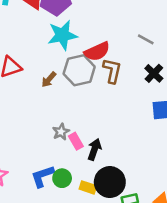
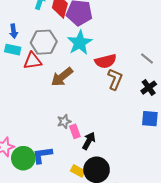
cyan star: (62, 35) -> (80, 43), turned -30
gray hexagon: (79, 70) -> (44, 42), moved
brown arrow: (49, 79) -> (62, 77), size x1.6
green circle: (62, 178) -> (23, 158), moved, size x1.5

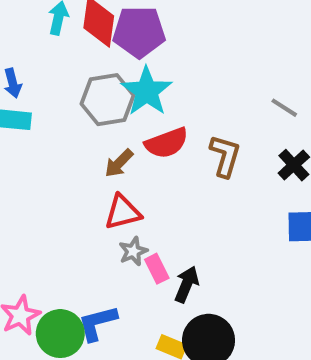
gray hexagon: (44, 42) -> (108, 100), moved
red triangle: (33, 61) -> (123, 212), moved
red semicircle: (106, 61) -> (167, 143), moved
brown arrow: (62, 77) -> (119, 163), size x0.7

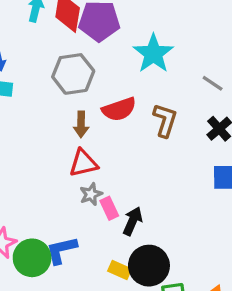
cyan star: (147, 91) -> (153, 54), moved
brown arrow: (119, 163) -> (81, 124), turned -45

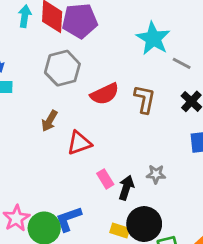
cyan star: (153, 54) -> (153, 38), moved
brown arrow: (81, 124) -> (49, 121), moved, turned 35
gray star: (91, 194) -> (156, 174), moved, turned 30

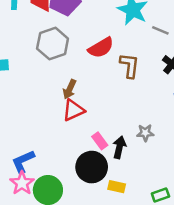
red semicircle: (105, 94) -> (101, 48), moved
brown arrow: (49, 121) -> (70, 89), moved
blue L-shape: (68, 219) -> (23, 162), moved
black circle: (144, 224) -> (92, 167), moved

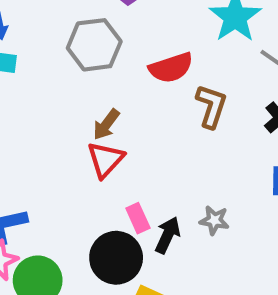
red triangle: (73, 110) -> (106, 160), turned -35

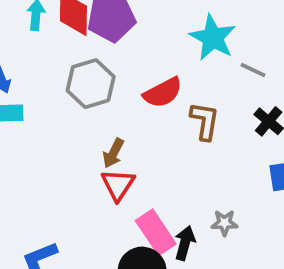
pink rectangle: (138, 218) -> (156, 232), size x1.6

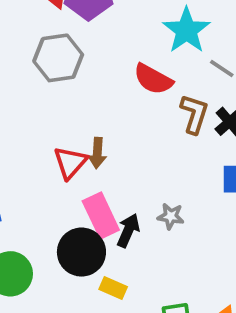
red semicircle: (163, 93) -> (153, 79), moved, turned 48
brown L-shape: (205, 121) -> (194, 114), moved
brown arrow: (113, 153) -> (97, 153), moved, turned -32

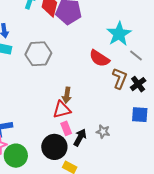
gray hexagon: (58, 58) -> (38, 54), moved
red triangle: (70, 163) -> (62, 110), moved, turned 30
pink rectangle: (101, 216) -> (66, 128), size x0.6

